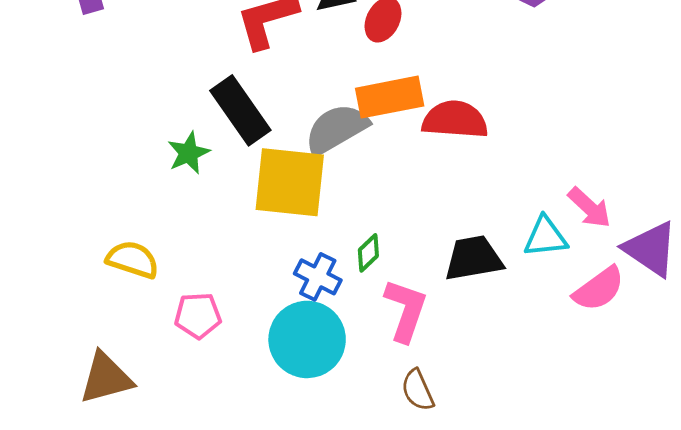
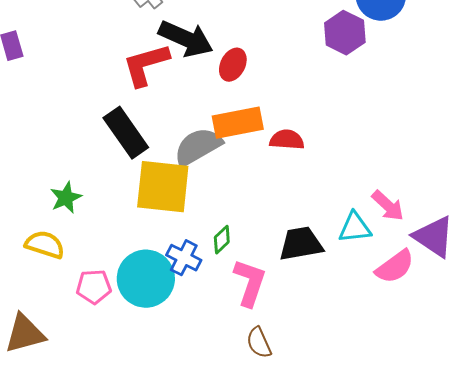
red semicircle: (455, 120) -> (287, 140), size x0.7
green star: (189, 153) -> (66, 198), moved
cyan circle: (307, 339) -> (146, 279), moved

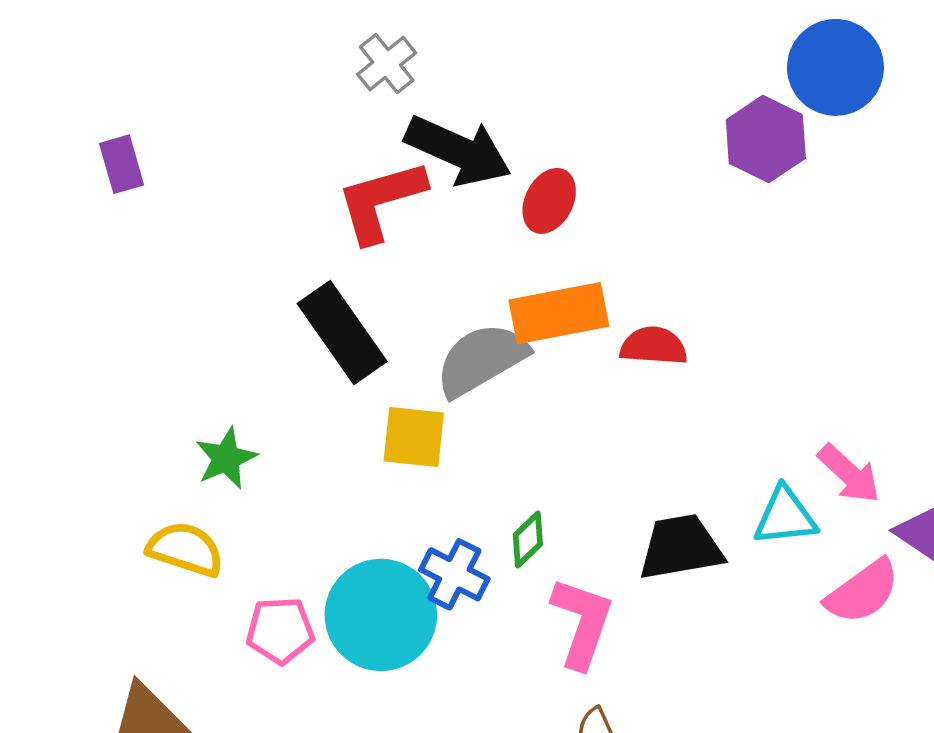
yellow square: (163, 187) -> (414, 437), size x0.6

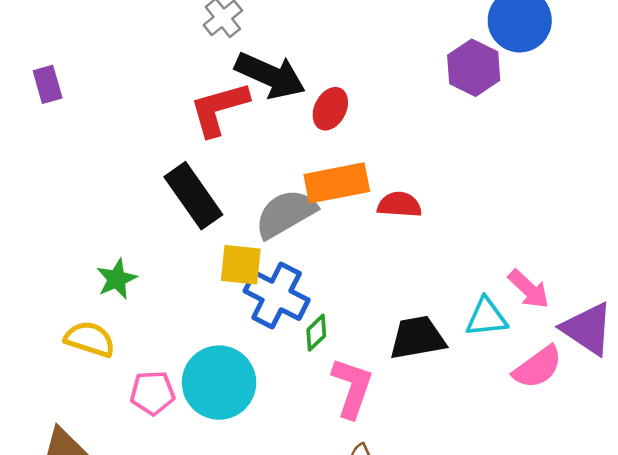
blue cross: (454, 574) -> (277, 296), moved, size x1.4

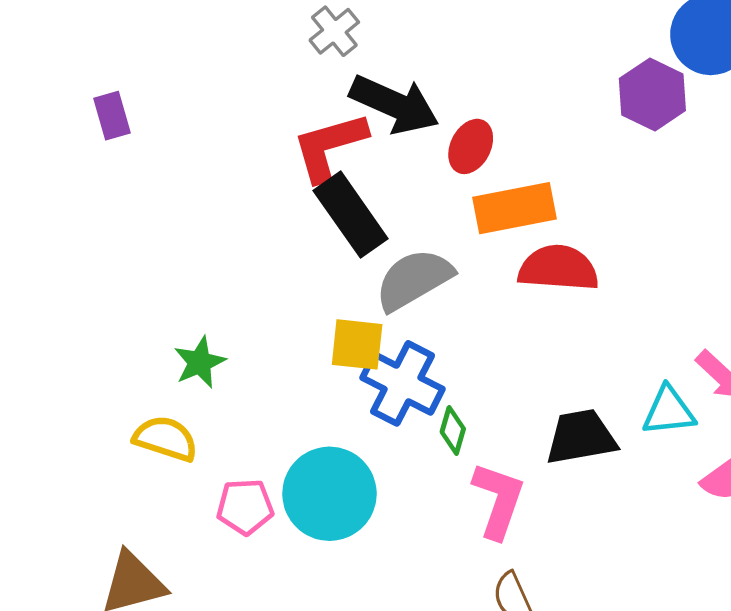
orange rectangle: (337, 183) -> (514, 208), moved
black rectangle: (193, 196) -> (351, 215), moved
red semicircle: (399, 205) -> (558, 268), size x1.4
green diamond: (316, 333) -> (453, 430), turned -30

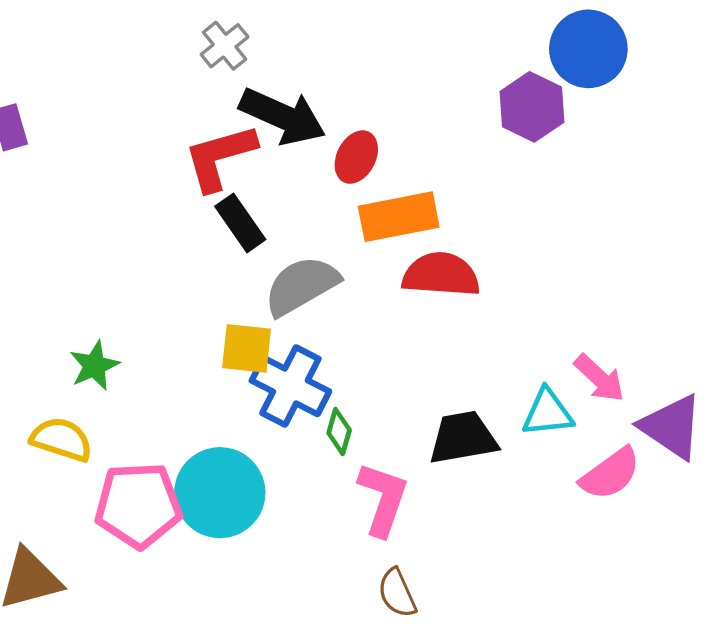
black rectangle: (351, 215) -> (240, 223), size x0.7
pink pentagon: (245, 507) -> (138, 505), size x1.6

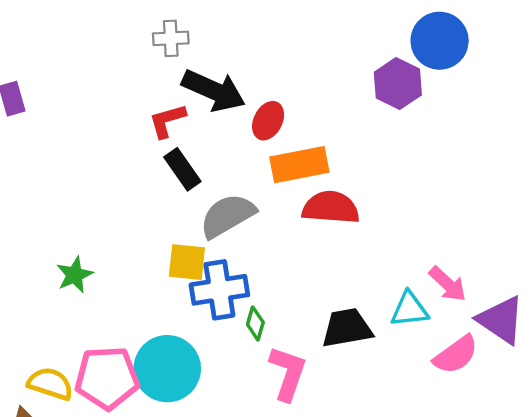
gray cross: (225, 46) -> (171, 38), turned 36
red L-shape: (220, 157) -> (167, 121), size x0.7
blue cross: (290, 386) -> (219, 290), turned -36
yellow semicircle: (61, 439) -> (50, 384), moved

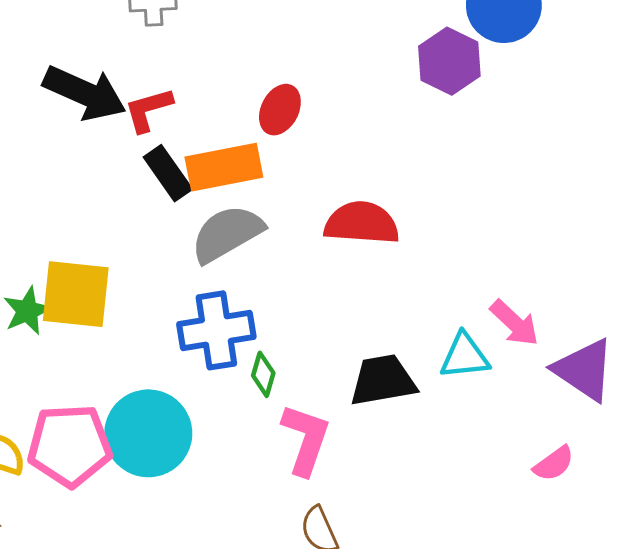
black arrow: (214, 91) -> (85, 93), moved
orange rectangle: (299, 165) -> (224, 167), moved
yellow square: (187, 262) -> (76, 294), moved, size x1.4
pink semicircle: (456, 355) -> (554, 464), moved, size x0.7

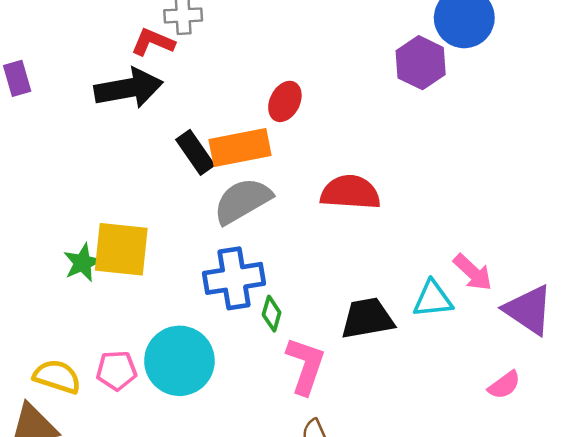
black arrow: (85, 93) -> (129, 88), turned -34
red L-shape: (148, 110) -> (153, 42), moved, turned 39
pink pentagon: (70, 445) -> (116, 371), size x0.6

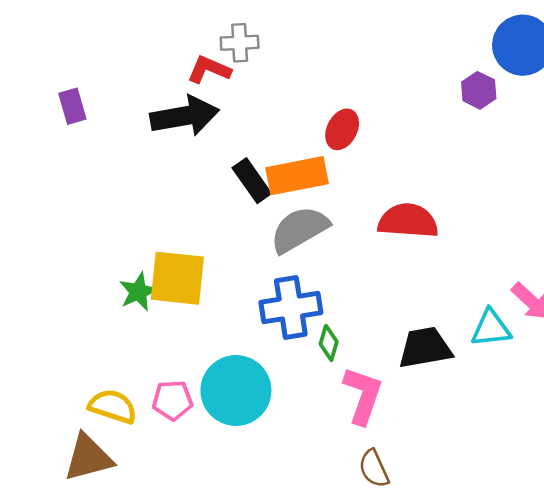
purple hexagon: (421, 63) -> (479, 90), size x0.7

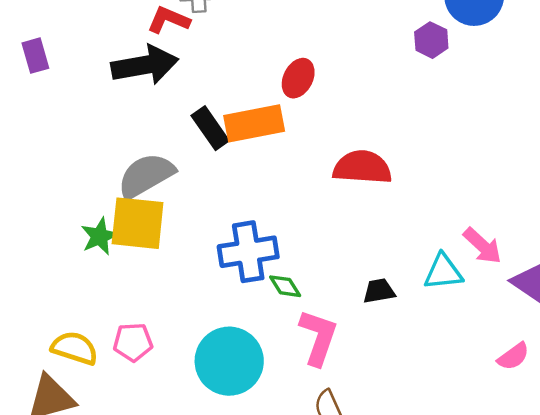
gray semicircle: (299, 229) -> (146, 176), moved
green diamond: (329, 343) -> (285, 286), turned -48
black trapezoid: (425, 348) -> (379, 291), size x0.6
cyan circle: (236, 390) -> (229, 361), moved

